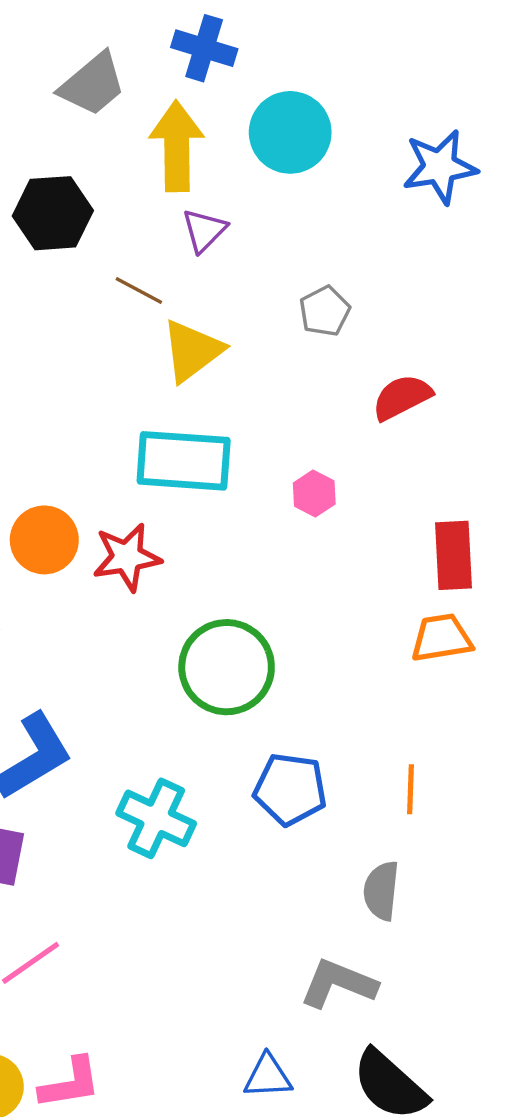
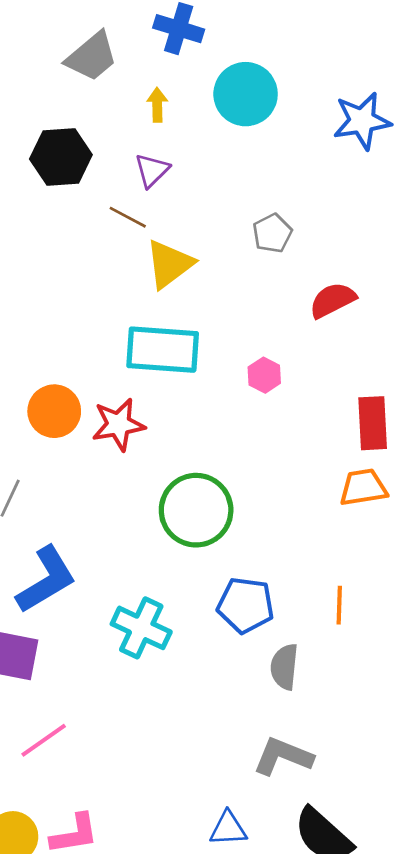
yellow arrow: (177, 146) -> (157, 105), size x0.5
purple triangle: (204, 230) -> (152, 170), moved
gray semicircle: (381, 891) -> (284, 667), moved

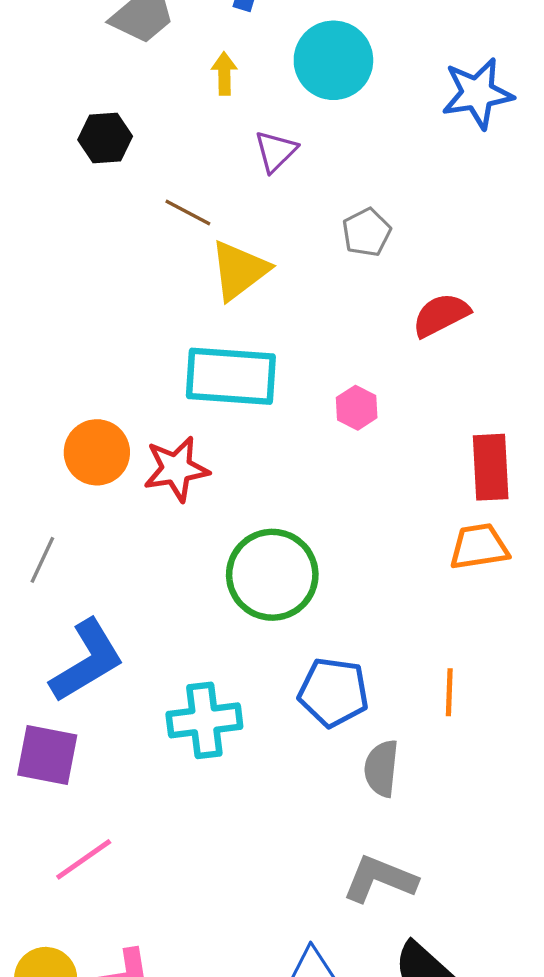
black hexagon: (61, 157) -> (105, 138), size x0.7
purple triangle: (152, 170) -> (276, 151), moved
cyan cross: (141, 628) -> (204, 720), turned -32

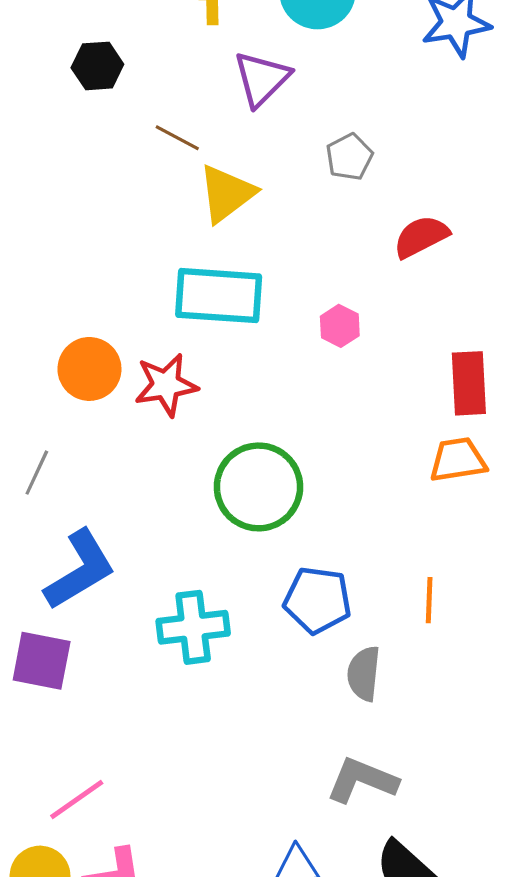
purple triangle: (276, 151) -> (262, 79), size x1.4
pink line: (84, 859) -> (77, 799), moved

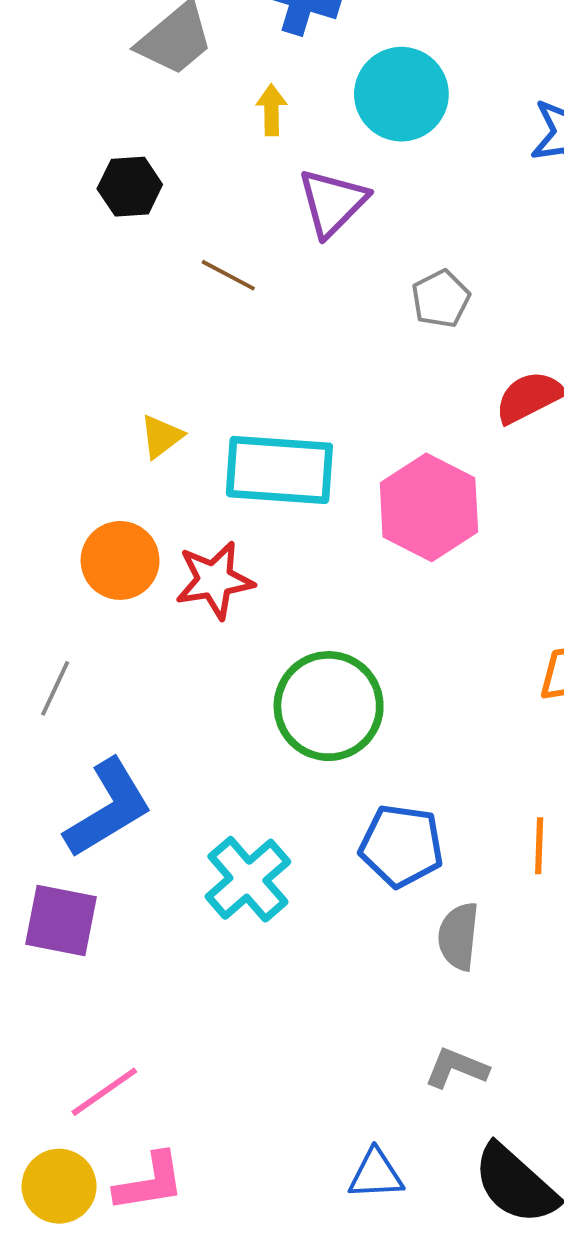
yellow triangle: (227, 194) -> (161, 436), moved, size x0.6
pink hexagon: (340, 326) -> (429, 507), size x2.0
cyan cross: (193, 627) -> (248, 879), turned -34
gray L-shape: (362, 780) -> (456, 1068), size x0.7

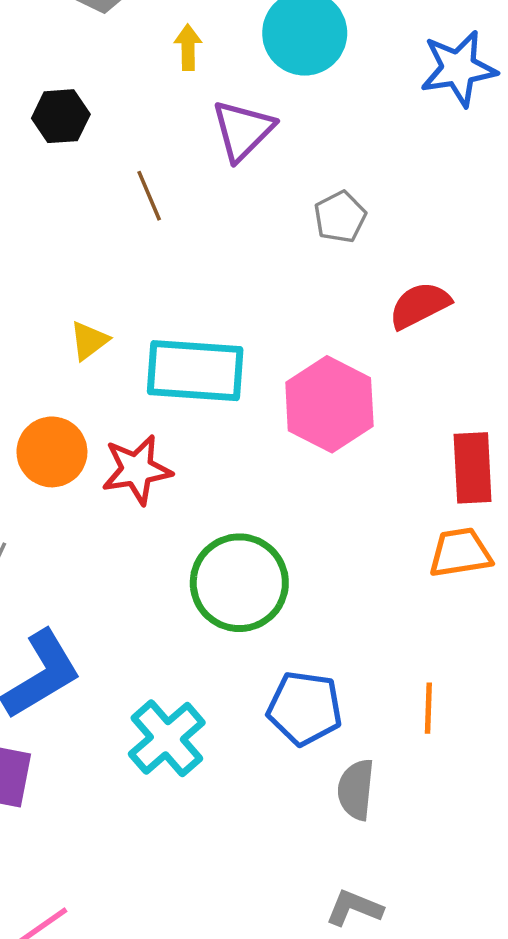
brown line: (228, 275) -> (149, 196), turned 39

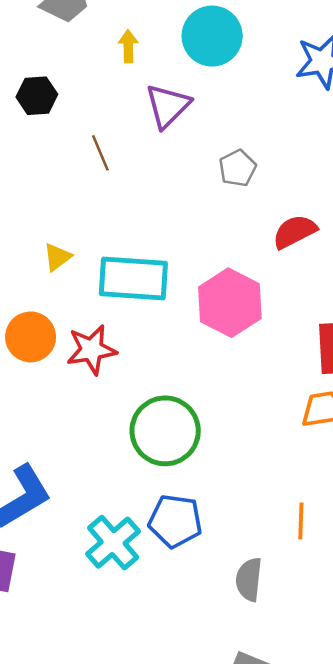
blue pentagon: (305, 708) -> (175, 521), moved

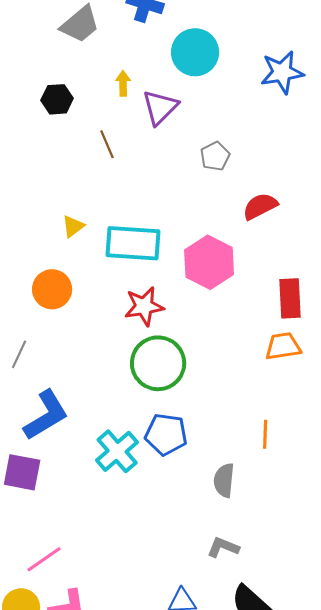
yellow arrow: (128, 46) -> (123, 83), moved
red star: (91, 350) -> (144, 306), moved

